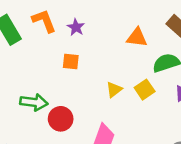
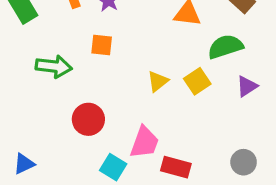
green arrow: (34, 102) -> (54, 66), moved

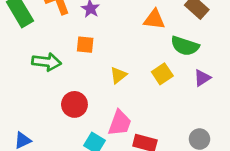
green semicircle: (225, 47) -> (185, 46), turned -144
yellow triangle: (158, 81) -> (118, 75), moved

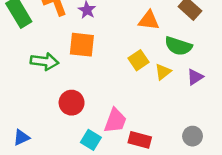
orange square: (85, 45) -> (82, 45), size x1.5
yellow square: (162, 74) -> (138, 60), moved
yellow triangle: (118, 75) -> (163, 72), moved

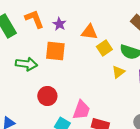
orange triangle: (149, 20) -> (89, 32), moved
yellow square: (138, 60) -> (104, 48), moved

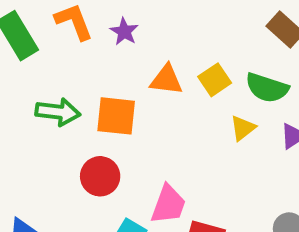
orange triangle: (89, 32) -> (166, 80), moved
orange square: (55, 51) -> (116, 116), moved

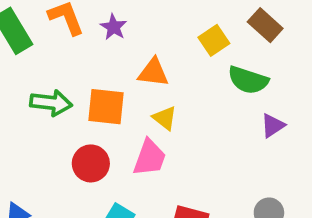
yellow square: (215, 80) -> (214, 40), moved
yellow triangle: (243, 128) -> (165, 118), moved, turned -44
pink trapezoid: (168, 204) -> (150, 158), moved

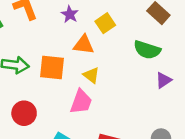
purple star: (114, 27) -> (70, 14), moved
yellow square: (214, 40) -> (105, 23), moved
red circle: (91, 163) -> (24, 113), moved

